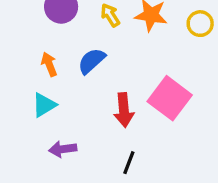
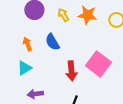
blue semicircle: (92, 61) -> (52, 42), turned -78

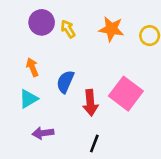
yellow arrow: (63, 15) -> (68, 29), moved
blue semicircle: (52, 42) -> (65, 82), moved, turned 54

